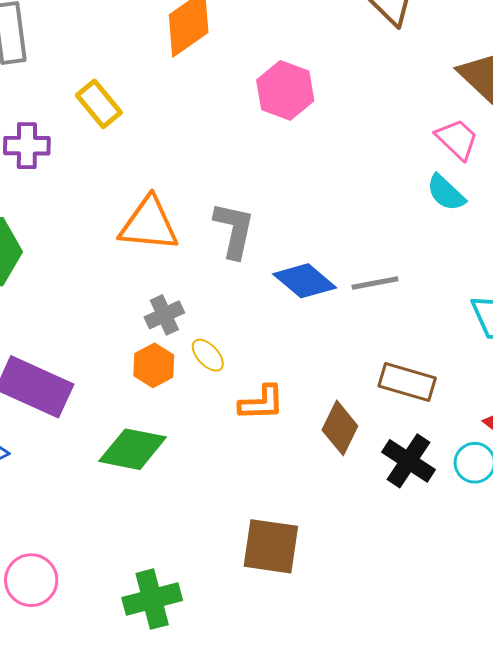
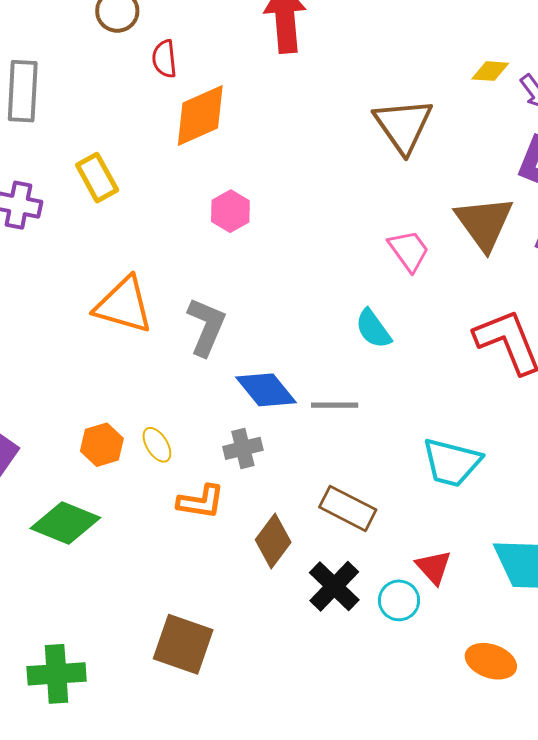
pink hexagon: (285, 90) -> (230, 211), moved, size x0.7
pink trapezoid: (457, 139) -> (409, 251), moved
cyan semicircle: (446, 193) -> (373, 329), moved
gray cross: (164, 315) -> (243, 448), moved

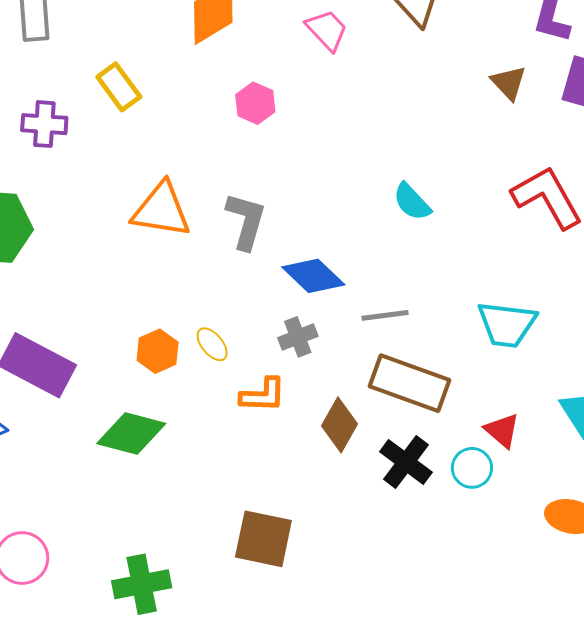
brown triangle: (484, 223) -> (509, 83), size x0.6
pink trapezoid: (409, 251) -> (327, 30), moved
gray line: (335, 405) -> (385, 315), moved
brown rectangle: (348, 508) -> (409, 383), size x1.4

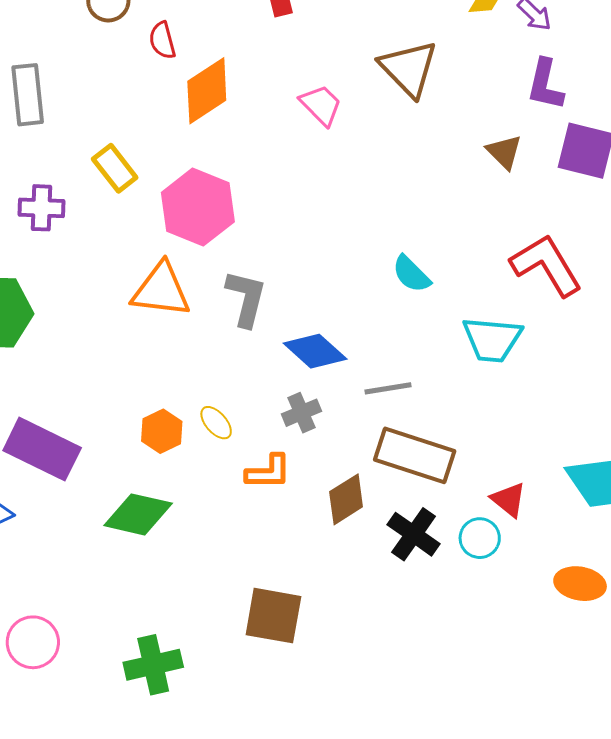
pink hexagon: (255, 103) -> (198, 207), moved, size x1.8
cyan trapezoid: (507, 324) -> (492, 339), moved
brown diamond: (340, 425) -> (346, 499), turned 30

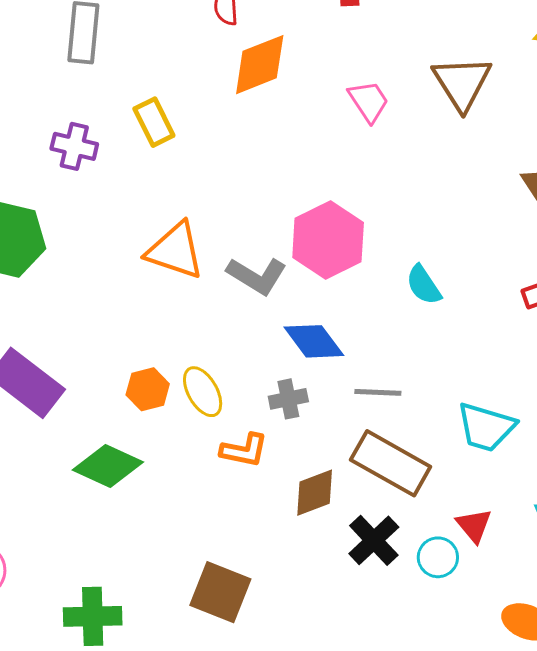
pink hexagon: (198, 207) -> (328, 240), moved
gray L-shape: (246, 298) -> (257, 276), turned 96
cyan trapezoid: (492, 339) -> (486, 427), moved
yellow ellipse: (216, 423) -> (203, 392), size x1.4

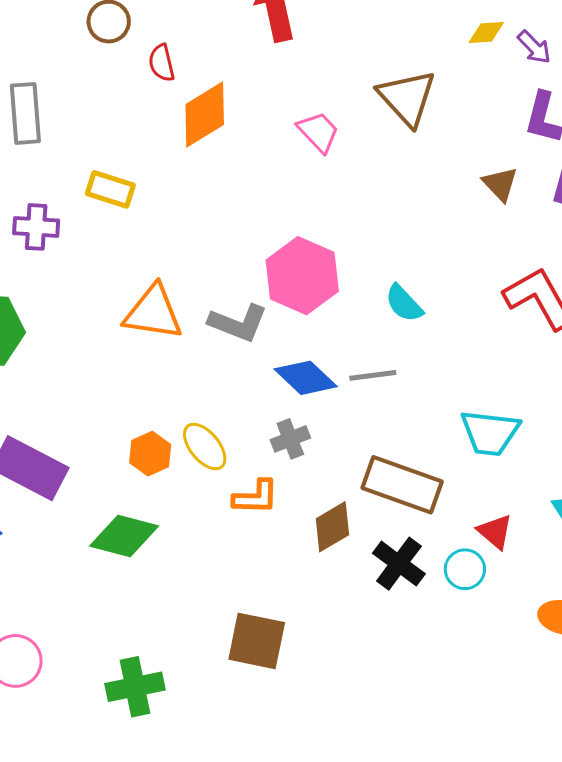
yellow rectangle: (154, 122) -> (110, 189), turned -36
gray line: (378, 392) -> (373, 375), moved

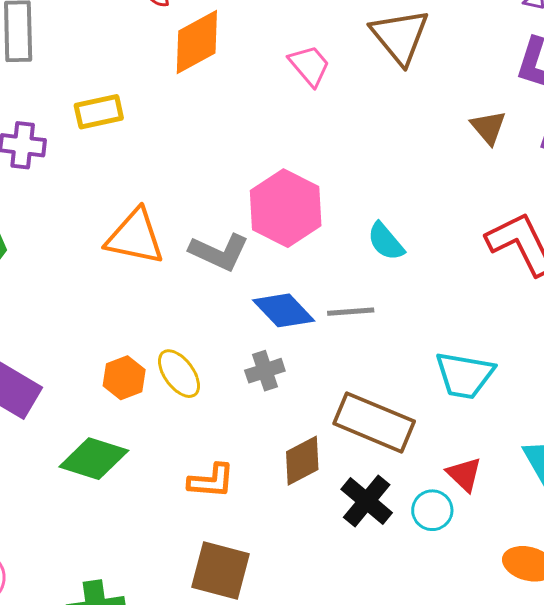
yellow rectangle: (110, 189) -> (99, 112), turned -33
orange L-shape: (256, 497) -> (211, 481), moved

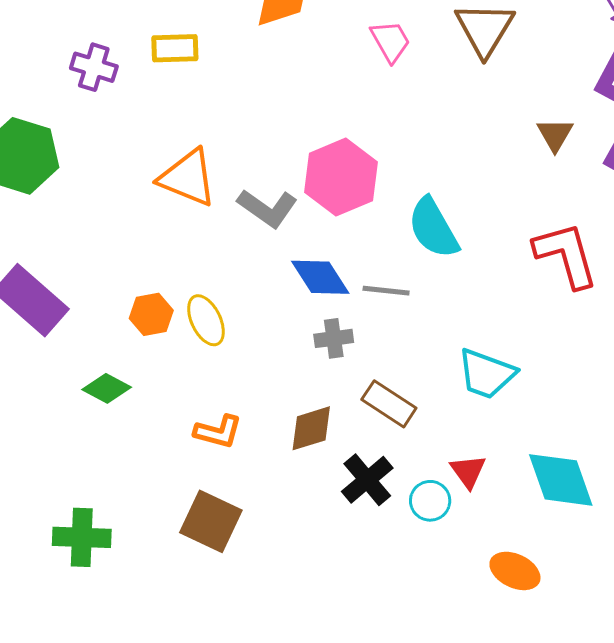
cyan semicircle: (386, 241) -> (433, 228), size x1.5
gray cross: (265, 371) -> (334, 338), moved
brown rectangle: (374, 422) -> (389, 404), size x0.7
green diamond: (94, 459) -> (107, 388), size x0.7

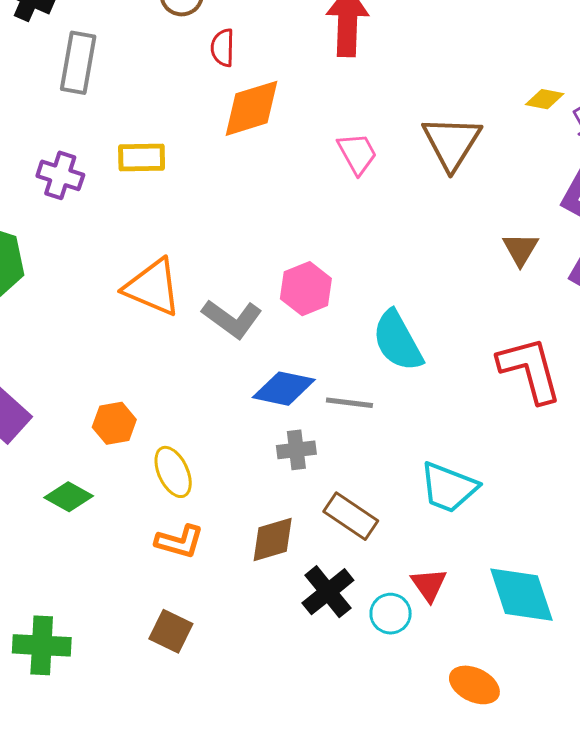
pink hexagon: (341, 177) -> (306, 289), size x0.7
blue diamond: (320, 277) -> (284, 389), turned -46
yellow ellipse: (206, 320) -> (173, 472), moved
brown square: (211, 521) -> (171, 631), size x0.7

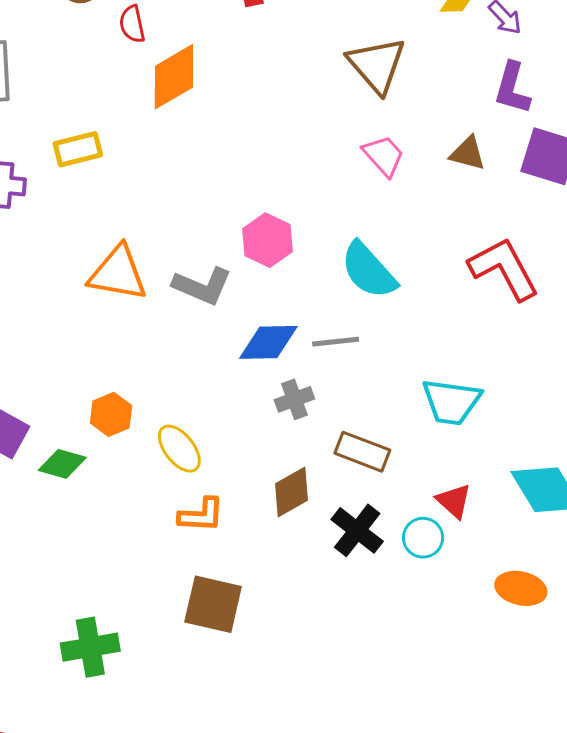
pink trapezoid: (357, 153) -> (384, 156), moved
brown triangle: (520, 249) -> (468, 153), turned -33
green diamond: (69, 497) -> (62, 464), moved
brown square: (171, 631) -> (213, 604), size x1.4

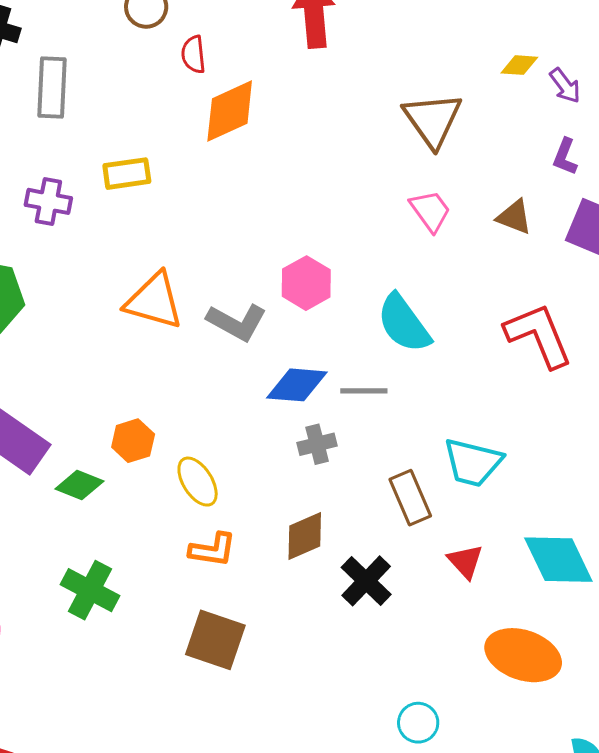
purple L-shape: (512, 88) -> (565, 157), size x0.7
brown rectangle: (362, 452) -> (410, 498), moved, turned 40
cyan circle: (423, 538) -> (418, 723), moved
orange ellipse: (521, 588) -> (523, 655), size x1.5
green cross: (90, 647) -> (90, 590), moved, turned 32

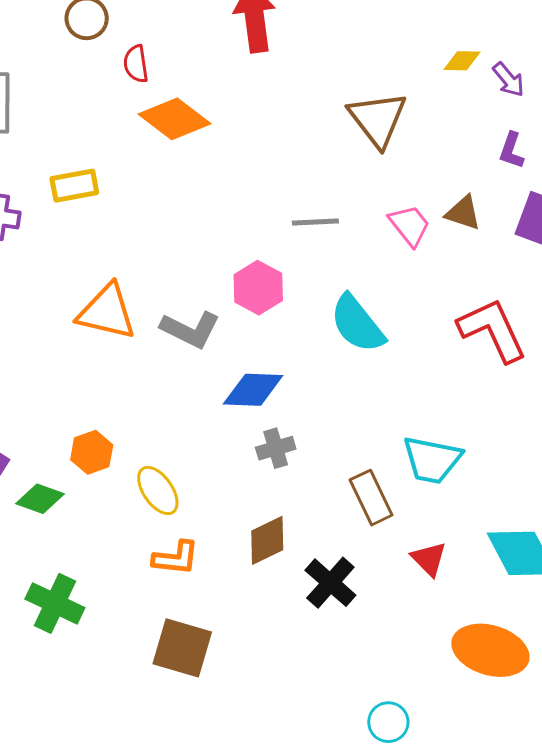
orange diamond: (230, 111) -> (174, 119), turned 64
pink trapezoid: (430, 211) -> (410, 225), moved
gray line: (364, 391) -> (315, 222), moved

